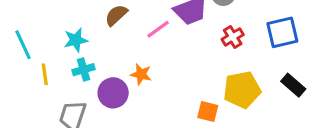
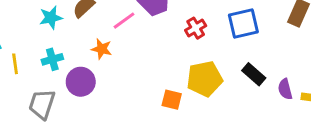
cyan star: (76, 40) -> (51, 18), moved
orange star: (141, 74) -> (102, 49), moved

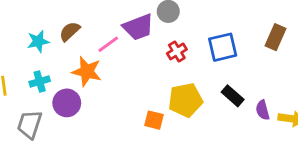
orange star: (102, 49) -> (87, 71), size x1.5

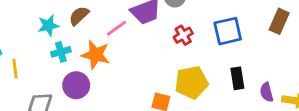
cyan cross: (40, 81) -> (61, 52), moved
black rectangle: (233, 96) -> (237, 78), turned 40

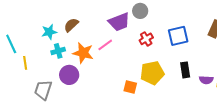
pink line: (116, 28) -> (105, 45), moved
purple semicircle: (267, 92) -> (206, 80), turned -72

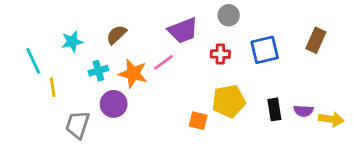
gray circle: (140, 11) -> (229, 15), moved
cyan star: (49, 32) -> (72, 42), moved
red cross: (146, 39) -> (220, 54), turned 32
black rectangle: (185, 70) -> (274, 109), moved

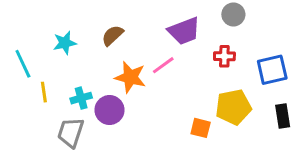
blue square: (265, 50) -> (272, 70), moved
cyan cross: (98, 71) -> (81, 98), moved

